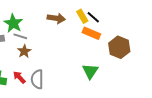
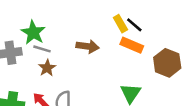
brown arrow: (56, 18) -> (88, 46), moved

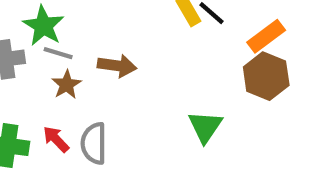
orange rectangle: (132, 45) -> (266, 36), moved, turned -60
brown arrow: (88, 46) -> (117, 66), moved

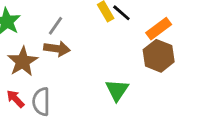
gray line: (58, 53) -> (56, 26), moved, turned -72
brown star: (67, 85) -> (23, 62), size x1.5

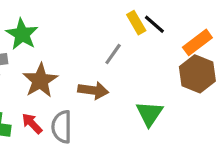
gray line: (56, 26) -> (113, 54), moved
brown arrow: (57, 49) -> (93, 90), moved

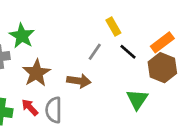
black line: (154, 24) -> (128, 52), moved
green triangle: (149, 114) -> (137, 99), moved

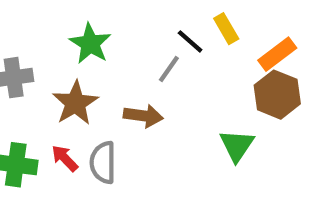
yellow rectangle: (113, 27) -> (226, 29), moved
green star: (22, 36) -> (90, 44), moved
black line: (128, 52) -> (190, 41), moved

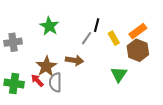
yellow rectangle: (226, 29) -> (114, 38), moved
black line: (190, 41) -> (97, 25), turned 64
brown star: (75, 103) -> (46, 66), moved

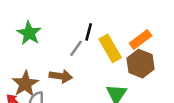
yellow rectangle: (114, 38) -> (110, 48), size x1.5

